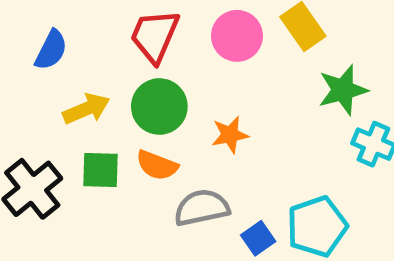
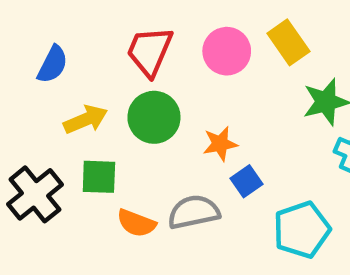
orange semicircle: (157, 165) -> (136, 223), moved
blue square: (258, 238) -> (247, 181), moved

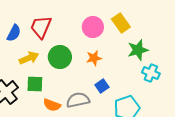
red trapezoid: (150, 51) -> (41, 27), moved
orange star: (220, 144) -> (94, 58), moved

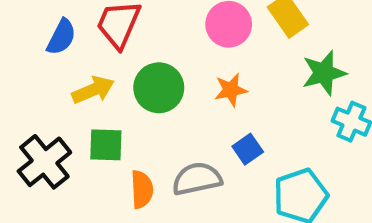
orange semicircle: (52, 105) -> (142, 189), turned -114

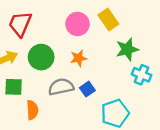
gray semicircle: (197, 179) -> (61, 87), moved

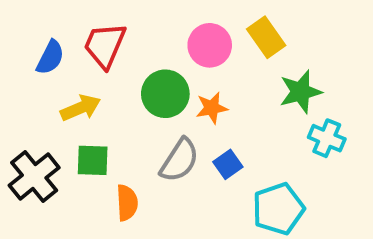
green circle: (41, 57) -> (165, 94), moved
gray semicircle: (61, 87) -> (179, 160), turned 135

